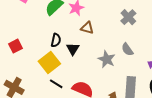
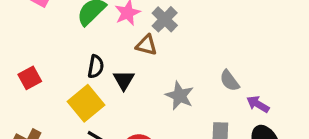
gray cross: (128, 17) -> (165, 19), moved
gray semicircle: (127, 49) -> (229, 81), moved

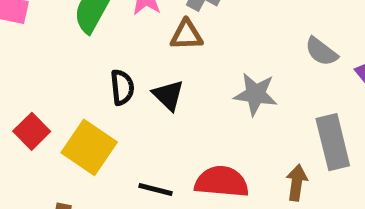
yellow square: (86, 103) -> (89, 147), moved

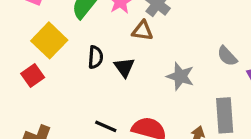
yellow square: (89, 147) -> (49, 40), moved

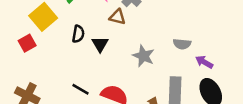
gray semicircle: (227, 56) -> (182, 44), turned -48

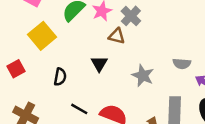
black semicircle: (78, 34) -> (60, 77), moved
red square: (27, 43) -> (16, 69), moved

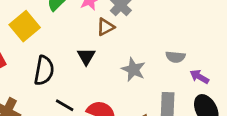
brown triangle: (117, 36) -> (105, 27), turned -42
black semicircle: (60, 77) -> (44, 70), size x1.5

